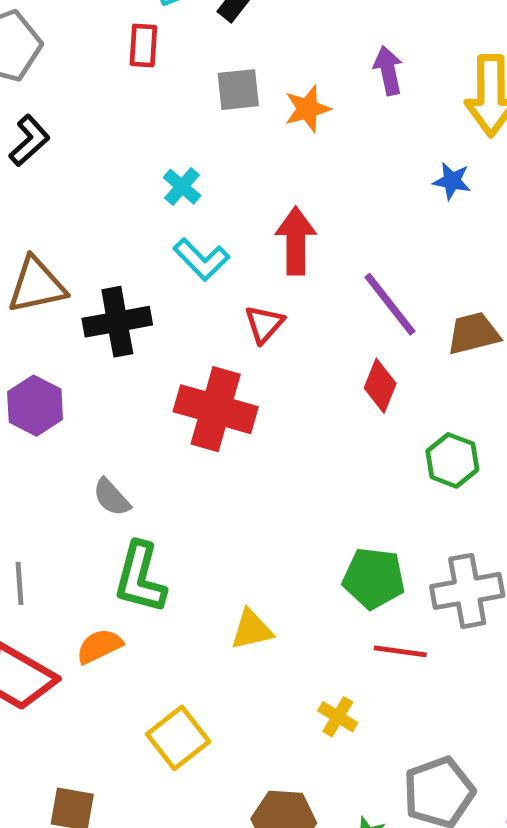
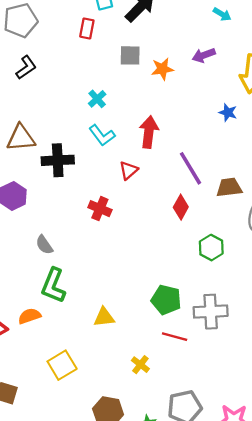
purple arrow: (388, 71) -> (204, 55), turned -105
red cross: (216, 409) -> (100, 209), size x0.6

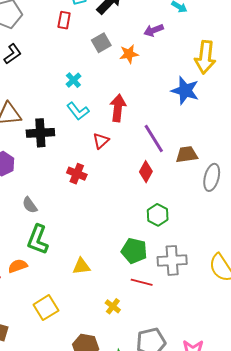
gray square: (130, 55) -> (101, 43), turned -30
purple arrow: (204, 55) -> (154, 30), moved
blue star: (228, 113) -> (185, 91), size x1.8
green hexagon: (211, 248) -> (158, 215), moved

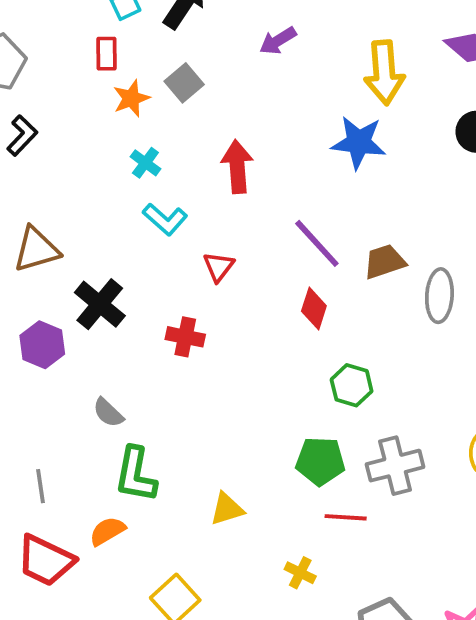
orange star: (129, 54) -> (131, 98), moved
red arrow: (118, 108) -> (237, 167), moved
black cross: (40, 133) -> (100, 304), moved, turned -36

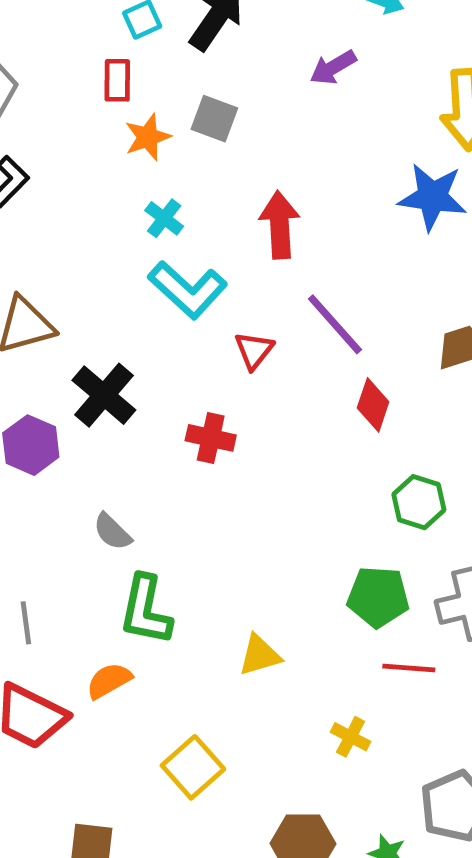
gray square: (184, 83) -> (214, 119), turned -30
cyan L-shape: (165, 219) -> (188, 290), size x1.4
purple line: (317, 243) -> (335, 324), moved

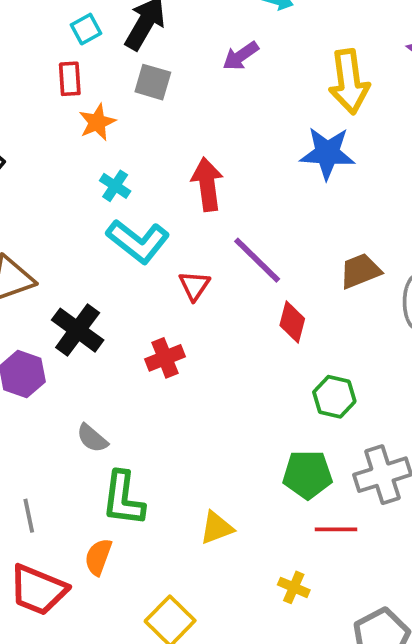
gray square: (214, 119) -> (153, 82), moved
red cross: (211, 438) -> (165, 358), turned -30
orange semicircle: (109, 681) -> (98, 557), turned -36

